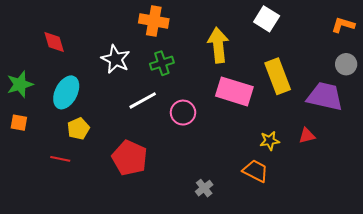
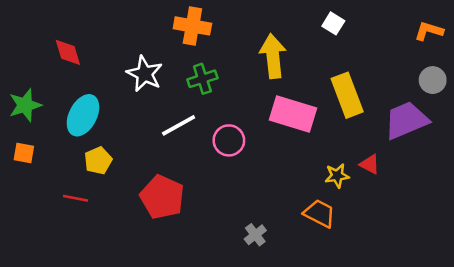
white square: (267, 19) -> (333, 23), size x0.7
purple trapezoid: (325, 96) -> (406, 120), turned -36
red triangle: (307, 136) -> (370, 164), moved, turned 42

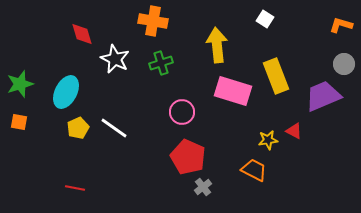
red diamond: (68, 52) -> (82, 34), moved
white line: (179, 125) -> (114, 128), moved, turned 64
red pentagon: (162, 197) -> (188, 157), moved
red line: (75, 198) -> (75, 188), moved

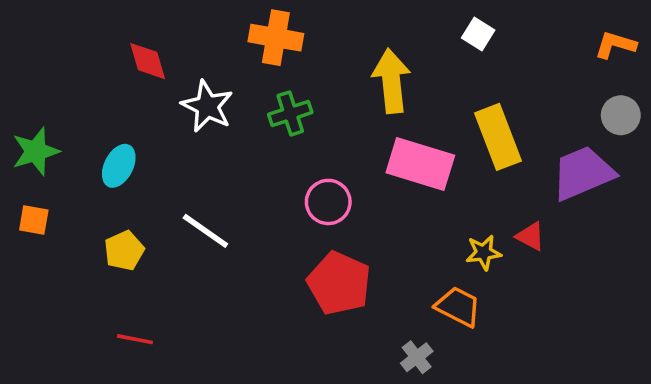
cyan ellipse: (66, 92) -> (119, 166), size x0.7
yellow pentagon: (78, 128) -> (124, 251), moved
gray cross: (203, 187) -> (417, 357), moved

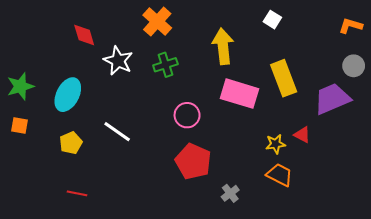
orange cross: (276, 38) -> (157, 22), turned 32
cyan ellipse: (119, 166) -> (68, 95), size x1.4
orange trapezoid: (458, 307) -> (280, 175), moved
gray cross: (417, 357) -> (230, 193), moved

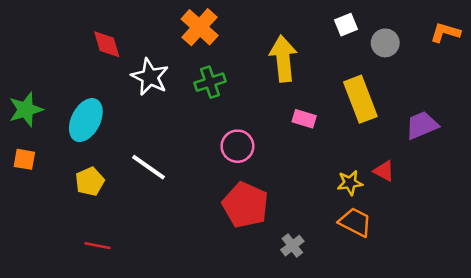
white square: (272, 20) -> (346, 25), turned 36
gray circle: (354, 66) -> (385, 43), moved
pink rectangle: (239, 94) -> (304, 119), size x0.5
purple trapezoid: (332, 99) -> (422, 125), size x0.7

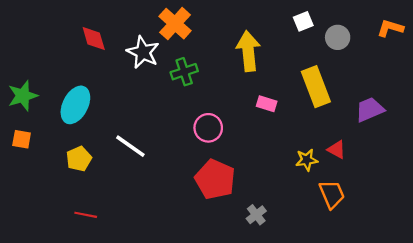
white star: (150, 77) -> (143, 52), moved
orange trapezoid: (355, 222) -> (332, 194), moved, turned 40

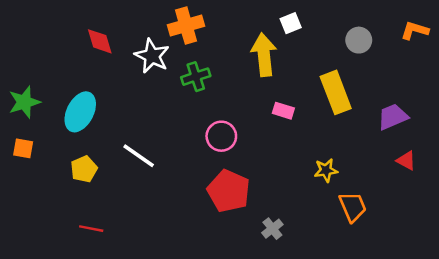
white square: (303, 21) -> (291, 23), moved
orange cross: (175, 24) -> (186, 26), turned 32
red triangle: (336, 150) -> (406, 161), moved

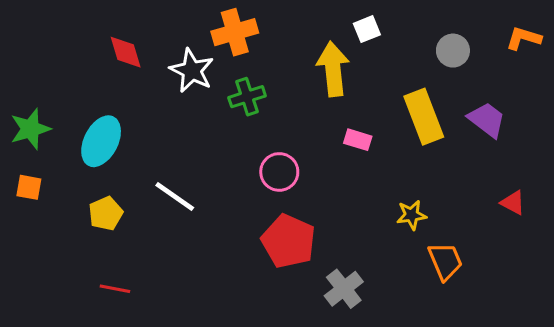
purple trapezoid: (393, 117) -> (487, 120), moved, turned 60
gray cross: (272, 229) -> (344, 289), size x1.4

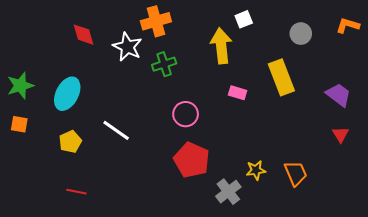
purple trapezoid: (487, 120) -> (338, 95), moved
red triangle: (513, 203) -> (341, 135), turned 30
yellow star: (411, 215) -> (256, 170), moved

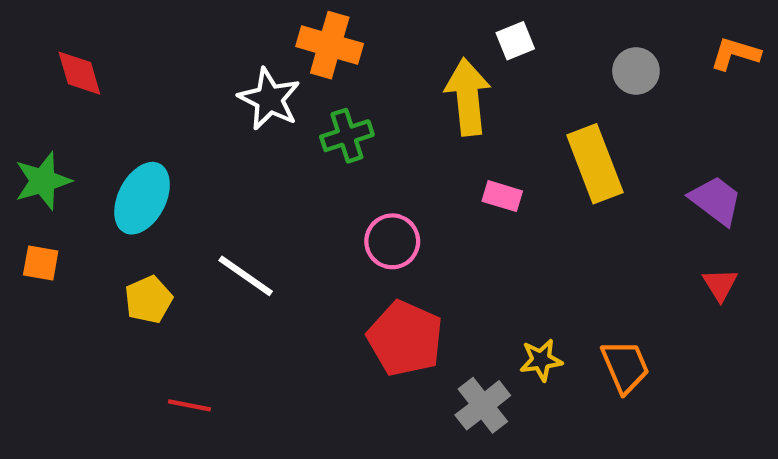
orange cross: (156, 21) -> (330, 45), turned 32
red diamond: (84, 35) -> (79, 73), moved
red line: (76, 192) -> (189, 405), moved

